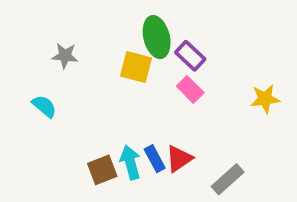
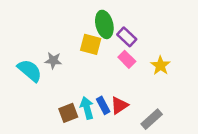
gray star: (65, 56) -> (53, 61), moved
yellow star: (265, 99) -> (160, 66), moved, turned -30
cyan semicircle: (44, 106) -> (30, 70), size x1.5

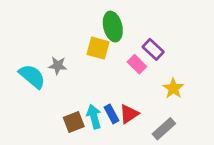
purple rectangle: (127, 37) -> (153, 49), moved
yellow star: (160, 66) -> (173, 88), moved

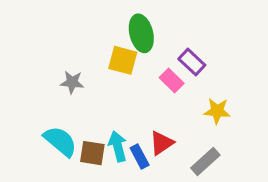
cyan semicircle: (32, 76) -> (60, 141), moved
yellow star: (173, 88) -> (217, 111), turned -30
blue rectangle: (111, 114) -> (140, 156), moved
brown square: (74, 122) -> (92, 153), turned 30

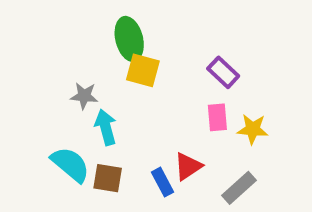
green ellipse: (141, 33) -> (129, 39), moved
pink rectangle: (172, 81) -> (217, 117), moved, turned 40
cyan arrow: (118, 146) -> (106, 127), moved

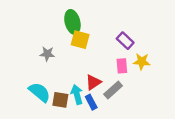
cyan arrow: (106, 127) -> (77, 94), moved
yellow star: (253, 129) -> (142, 61), moved
red triangle: (188, 166) -> (93, 82), moved
gray rectangle: (239, 188) -> (113, 90), moved

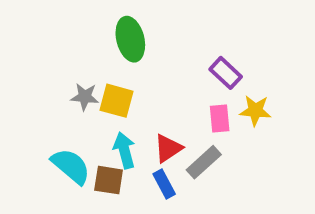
yellow square: (80, 40) -> (116, 101), moved
cyan arrow: (77, 94) -> (124, 150), moved

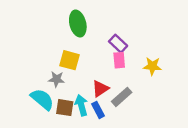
purple rectangle: (226, 73) -> (118, 44), moved
gray star: (85, 97) -> (56, 79), moved
pink rectangle: (220, 119) -> (119, 60), moved
cyan arrow: (124, 150) -> (81, 105), moved

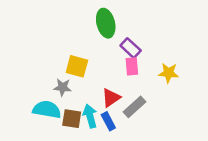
green ellipse: (78, 24) -> (106, 23), moved
cyan semicircle: (42, 99) -> (47, 110), turned -30

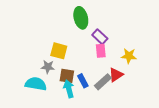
red triangle: (111, 98) -> (116, 75), moved
brown square: (72, 119) -> (67, 76), moved
blue rectangle: (108, 121) -> (83, 81), moved

